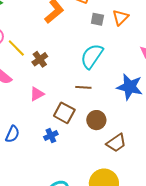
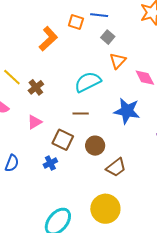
orange triangle: (120, 17) -> (118, 61), moved
gray square: (97, 19) -> (108, 37), moved, turned 32
cyan semicircle: (92, 56) -> (88, 82), turned 32

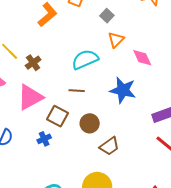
pink triangle: (35, 122) -> (30, 97), size x1.8

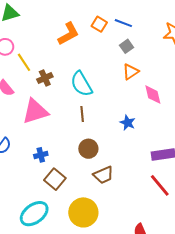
cyan semicircle: (85, 59) -> (81, 84), moved, turned -108
blue star: (123, 90) -> (128, 123), size x0.6
brown line: (77, 91) -> (82, 114), turned 70
brown square: (58, 116) -> (55, 179), moved

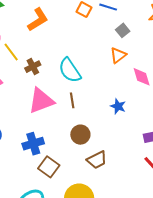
orange L-shape: (68, 34) -> (38, 20), moved
gray square: (127, 46) -> (123, 30), moved
pink triangle: (35, 111) -> (41, 101), moved
blue cross: (41, 155) -> (33, 144), size x1.5

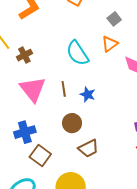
cyan semicircle: (70, 70) -> (77, 53), moved
pink triangle: (41, 101) -> (33, 89), turned -48
blue star: (118, 106) -> (88, 94), moved

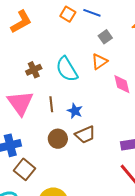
brown cross: (24, 55) -> (34, 70), moved
brown trapezoid: (88, 148) -> (85, 135), moved

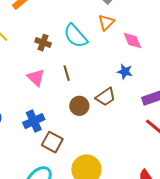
brown cross: (34, 70) -> (43, 43), turned -35
pink triangle: (20, 103) -> (36, 78), size x0.7
blue star: (75, 111) -> (125, 72), moved

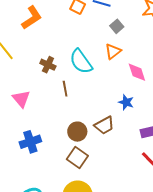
brown line: (67, 73) -> (65, 89), moved
pink triangle: (36, 78) -> (21, 99), moved
brown square: (52, 142) -> (77, 158), moved

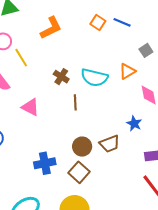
gray square: (117, 26) -> (146, 50), moved
cyan semicircle: (81, 62) -> (94, 77), turned -48
pink triangle: (21, 99) -> (30, 107), turned -30
blue cross: (30, 142) -> (45, 163), moved

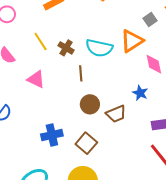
yellow line: (21, 58) -> (41, 42), moved
orange triangle: (127, 71) -> (132, 41), size x1.4
brown circle: (82, 147) -> (90, 104), moved

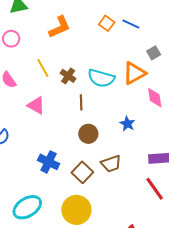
blue star: (140, 93) -> (127, 124), moved
brown trapezoid: (116, 114) -> (111, 164), moved
blue cross: (52, 135) -> (49, 162), turned 35

